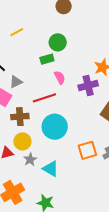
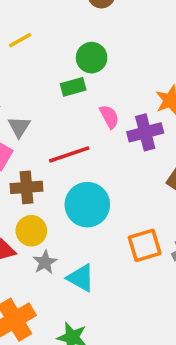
pink semicircle: (60, 77) -> (109, 117), moved
gray triangle: (16, 82) -> (19, 127), turned -32

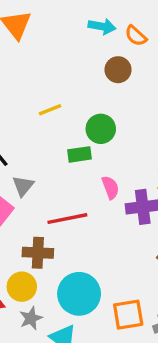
yellow line: (20, 40) -> (50, 110), moved
brown cross: (27, 187) -> (38, 253), moved
cyan circle: (87, 205) -> (79, 294), moved

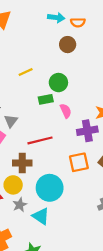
orange semicircle: (136, 36) -> (78, 22), turned -40
pink semicircle: (110, 187) -> (66, 111), moved
orange square: (128, 315) -> (79, 162), moved

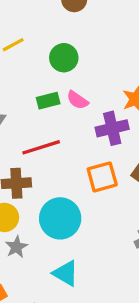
green rectangle: (46, 99) -> (48, 101), moved
pink semicircle: (66, 111) -> (77, 100), turned 152
cyan triangle: (41, 216) -> (66, 273), moved

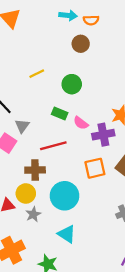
pink semicircle: (77, 100) -> (81, 123), moved
green rectangle: (48, 101) -> (60, 114), turned 35

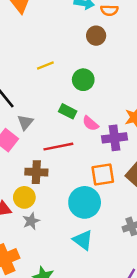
cyan circle: (65, 196) -> (85, 202), moved
cyan triangle: (67, 234) -> (83, 240), moved

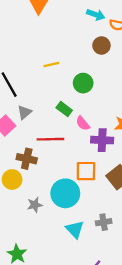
gray star: (31, 221) -> (35, 205), moved
cyan triangle: (83, 240) -> (75, 229), moved

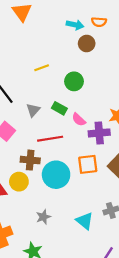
cyan arrow: (96, 15) -> (75, 25), moved
gray triangle: (25, 112) -> (33, 110), moved
cyan circle: (65, 193) -> (56, 175), moved
gray star: (35, 205) -> (43, 217), moved

